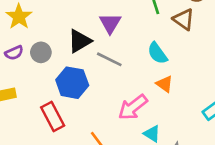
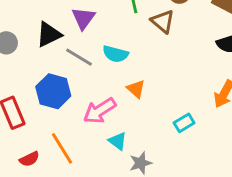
cyan semicircle: (157, 53) -> (115, 54), moved, turned -45
blue hexagon: (72, 83) -> (53, 91), moved

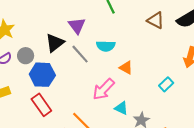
brown triangle: (163, 21) -> (156, 20), moved
gray line: (79, 57) -> (80, 54), turned 30
blue hexagon: (53, 91) -> (42, 75), moved

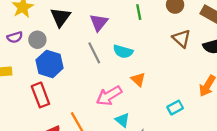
black triangle: (55, 43) -> (60, 17), moved, turned -30

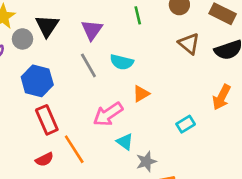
gray circle: (37, 40) -> (22, 39), moved
orange triangle: (138, 79) -> (141, 94), turned 49
red rectangle: (40, 95) -> (47, 120), moved

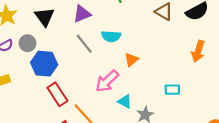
purple triangle: (92, 30) -> (82, 14), turned 42
gray circle: (22, 39) -> (27, 43), moved
cyan rectangle: (186, 124) -> (172, 90), moved, turned 40

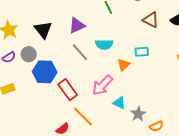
cyan rectangle: (172, 90) -> (142, 52), moved
red rectangle: (57, 94) -> (68, 90), moved

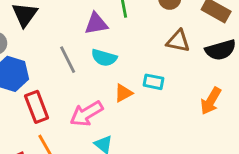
brown triangle: (151, 20) -> (178, 41), turned -30
purple triangle: (77, 25) -> (96, 24), moved

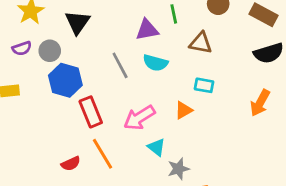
brown triangle: (178, 41) -> (201, 43), moved
orange triangle: (123, 93) -> (184, 110), moved

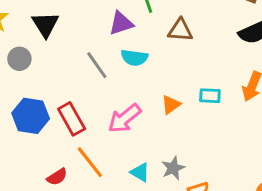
blue hexagon: (65, 80) -> (31, 116), moved
cyan rectangle: (204, 85) -> (210, 96), moved
cyan triangle: (156, 147) -> (140, 172), moved

